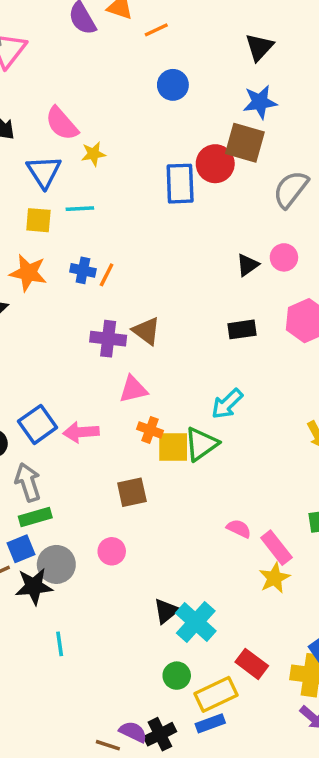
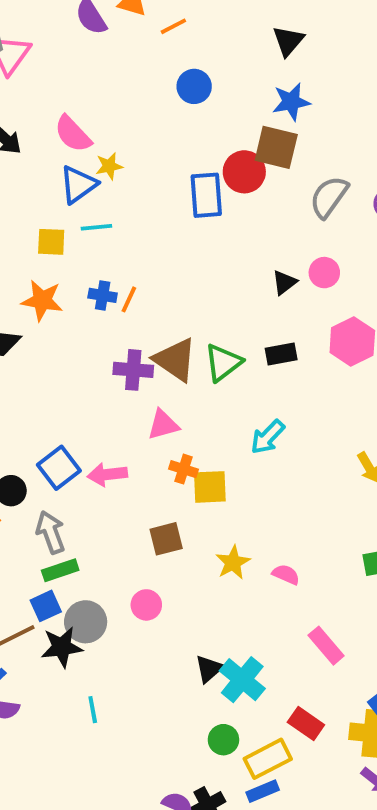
blue triangle: (44, 172) -> (78, 184), moved, turned 30
brown triangle: (146, 331) -> (175, 360), size x1.4
green triangle: (201, 444) -> (223, 363), moved
pink rectangle: (276, 548) -> (326, 646), moved
yellow star: (274, 578) -> (233, 563), moved

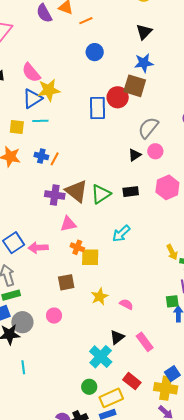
yellow star: (109, 166) -> (49, 90), size x1.6
gray semicircle: (329, 197) -> (148, 128), moved
black triangle: (209, 669) -> (117, 337), moved

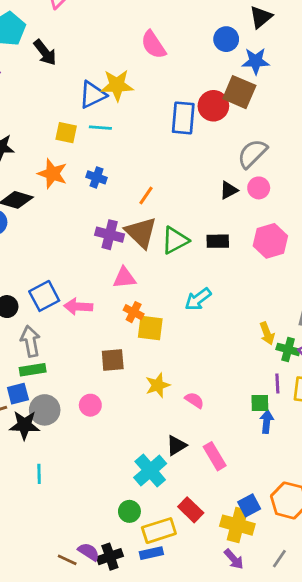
blue circle: (95, 52) -> (226, 39), moved
pink semicircle: (31, 73) -> (153, 45), moved
orange line: (55, 159) -> (146, 196), moved

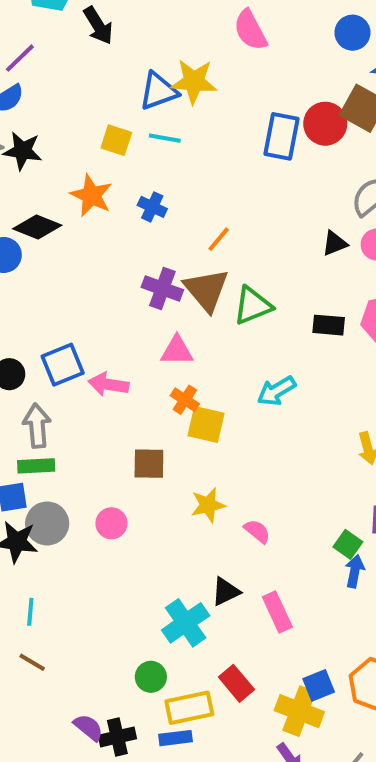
black rectangle: (218, 241) -> (329, 325), moved
green square: (260, 403) -> (348, 544), turned 30
brown line: (67, 560) -> (32, 662), moved

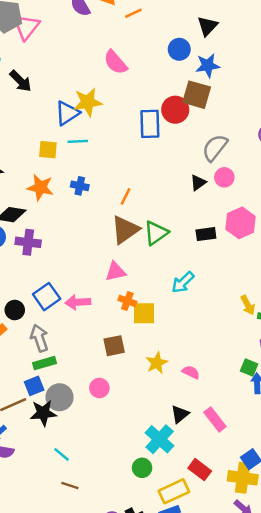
purple cross: (162, 289) -> (28, 242), moved
brown triangle: (206, 290) -> (125, 230), turned 48
cyan line: (30, 612) -> (62, 454), turned -42
green circle: (151, 677) -> (142, 468), moved

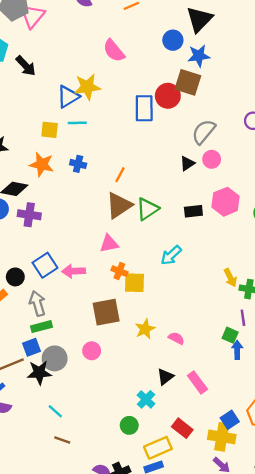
black triangle: (207, 26) -> (199, 19), size x1.4
brown square: (114, 346) -> (106, 312), size x1.4
cyan cross: (160, 439) -> (146, 399), size x0.7

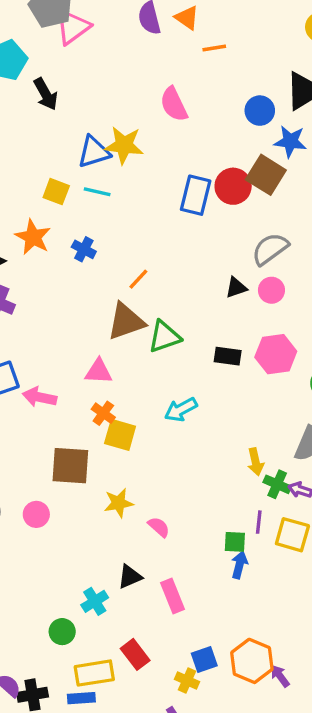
green square: (230, 335) -> (235, 542), turned -35
yellow cross: (222, 437) -> (187, 680), size x0.6

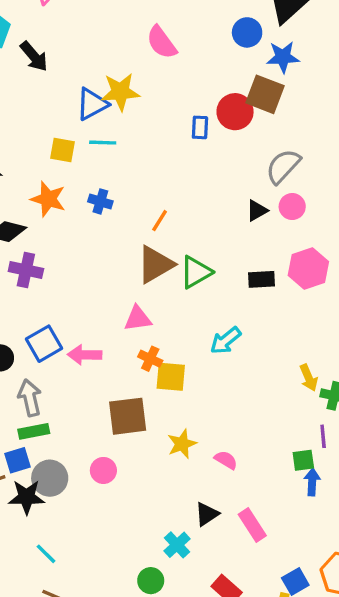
blue rectangle: (196, 195) -> (200, 127), size x0.6

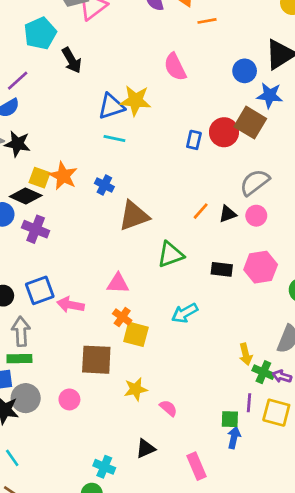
yellow square: (62, 150) -> (40, 178), moved
orange line: (160, 221) -> (201, 211), moved
brown triangle: (155, 264) -> (134, 216), moved
pink rectangle: (252, 525) -> (196, 466), moved
cyan cross: (177, 545) -> (104, 467), moved, turned -35

